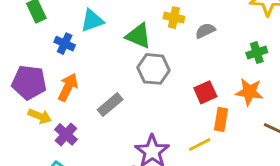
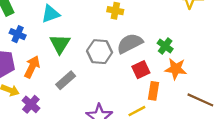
gray semicircle: (205, 31) -> (130, 43), moved, size x1.6
green triangle: (138, 36) -> (60, 44), moved, turned 40
blue cross: (65, 44) -> (18, 34), moved
green cross: (257, 53) -> (165, 46), moved, turned -35

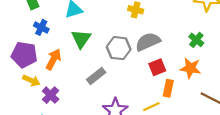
green cross: (165, 46) -> (196, 40), moved
gray rectangle: (66, 80) -> (96, 76), moved

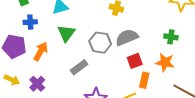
blue cross: (41, 27) -> (30, 22), turned -32
green cross: (196, 40) -> (171, 37), turned -32
yellow arrow: (31, 81) -> (12, 80), moved

